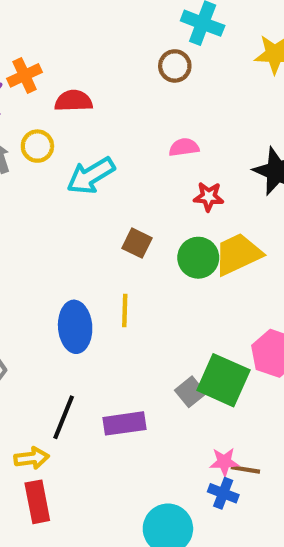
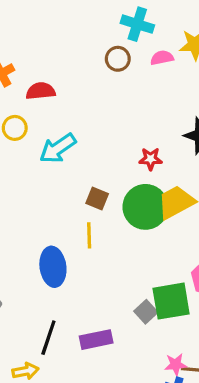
pink semicircle: (184, 147) -> (162, 58), moved
green circle: (198, 258) -> (145, 207), size x1.4
yellow line: (125, 310) -> (89, 235), moved
green square: (223, 380) -> (171, 301), turned -30

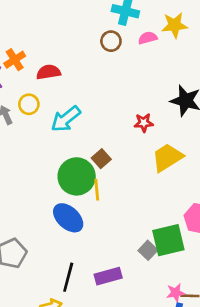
brown square: (97, 199) -> (101, 159), turned 30
green circle: (145, 207) -> (77, 176), moved
blue ellipse: (53, 267) -> (68, 218), turned -36

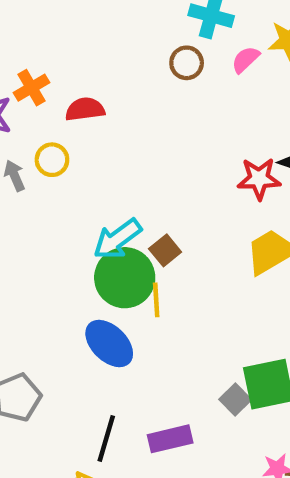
pink semicircle: (148, 38) -> (245, 59), turned -30
cyan arrow: (66, 119) -> (117, 239), moved
red star: (144, 123) -> (259, 179), moved, size x1.4

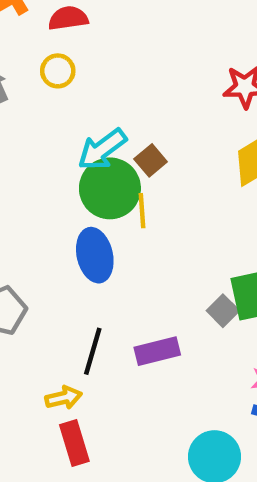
yellow circle: (52, 160) -> (58, 71), moved
blue ellipse: (109, 344) -> (95, 255), turned 33

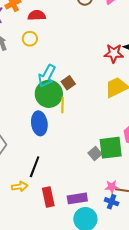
cyan arrow: (102, 149) -> (47, 76), turned -30
purple rectangle: (157, 351) -> (77, 198), moved
red rectangle: (74, 443) -> (48, 197), moved

